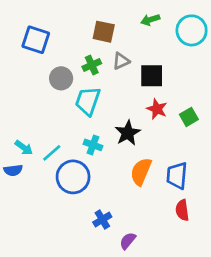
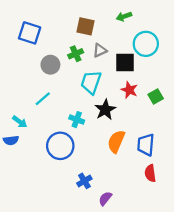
cyan circle: (192, 30) -> (146, 44), moved
cyan trapezoid: (88, 101) -> (91, 82), moved
cyan line: (52, 153) -> (43, 99), moved

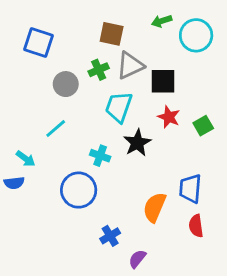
cyan circle: (146, 44) -> (196, 35), moved
gray triangle: (100, 50) -> (130, 65), size x1.5
orange semicircle: (116, 141) -> (155, 207), moved

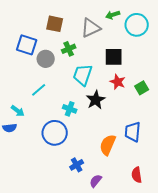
brown square: (112, 34) -> (55, 24), moved
blue square: (38, 43) -> (27, 45), moved
gray triangle: (130, 65) -> (91, 28), moved
red semicircle: (196, 226) -> (137, 175), moved

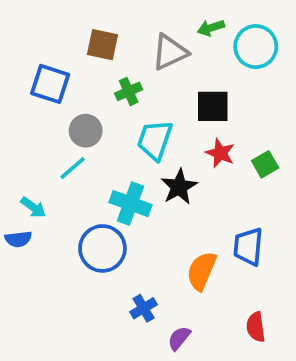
gray circle: (46, 59) -> (86, 131), moved
cyan cross: (70, 109) -> (130, 204), size x1.5

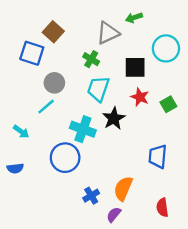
brown square: (102, 45) -> (53, 32), moved, turned 30
cyan circle: (256, 47) -> (166, 48), moved
green cross: (129, 91) -> (91, 59), moved, turned -35
blue semicircle: (18, 239) -> (15, 168), moved
orange semicircle: (202, 271) -> (123, 188), moved

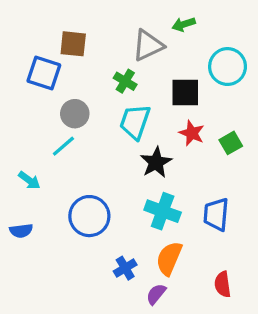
brown square: (53, 32) -> (73, 44), turned -36
cyan cross: (83, 129) -> (163, 211), moved

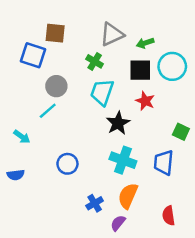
green arrow: (184, 24) -> (145, 43), moved
cyan circle: (228, 67) -> (172, 66), moved
green square: (231, 143) -> (181, 132), moved, turned -35
blue circle: (89, 216) -> (67, 164), size x0.7

